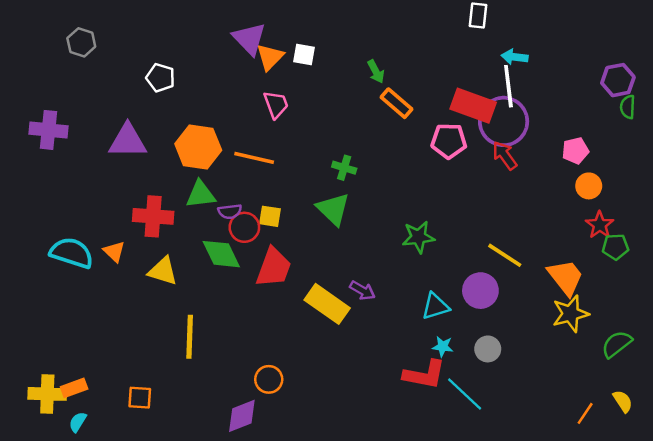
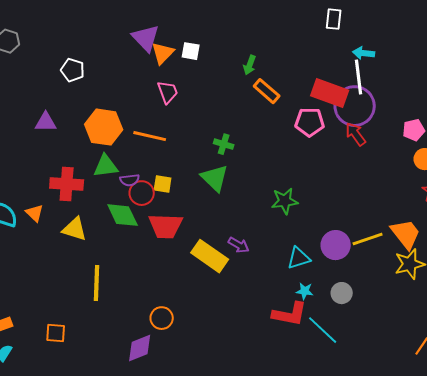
green arrow: (376, 72) -> (250, 65), turned 48
purple triangle: (128, 141) -> (46, 122), size x0.7
yellow line: (505, 255) -> (368, 239), moved, turned -52
red trapezoid: (274, 267) -> (166, 226), turned 72

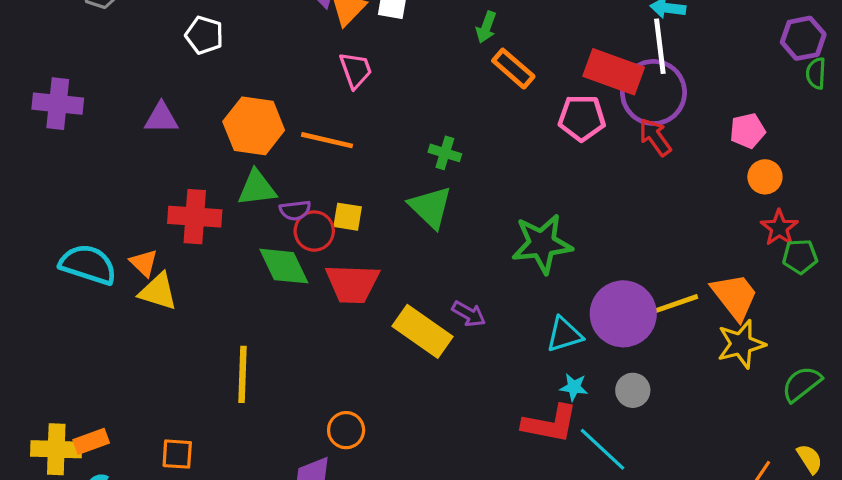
green star: (285, 201) -> (542, 244), size x1.4
yellow triangle: (75, 229) -> (158, 292), moved
purple circle: (336, 245) -> (623, 314), size x1.4

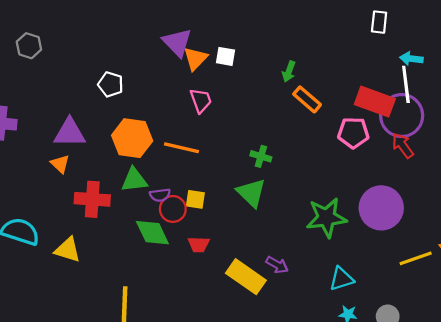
white pentagon: (204, 35) -> (111, 84), moved
purple triangle: (161, 118) -> (70, 133), size x1.4
orange triangle: (144, 263) -> (60, 164), moved
red trapezoid: (352, 284) -> (199, 244), size x0.6
purple circle: (623, 314) -> (381, 208), moved

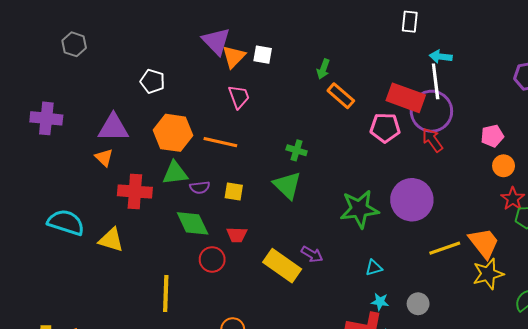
red circle: (173, 209) -> (212, 259), moved
cyan triangle: (341, 279) -> (374, 268), size x0.7

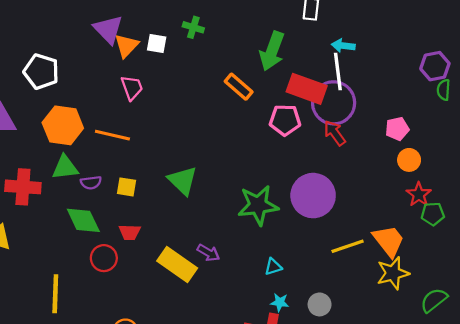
green arrow: (323, 69) -> (272, 51), moved, size x1.8
white pentagon: (152, 81) -> (41, 72), size x1.4
green cross: (297, 150) -> (193, 27), moved

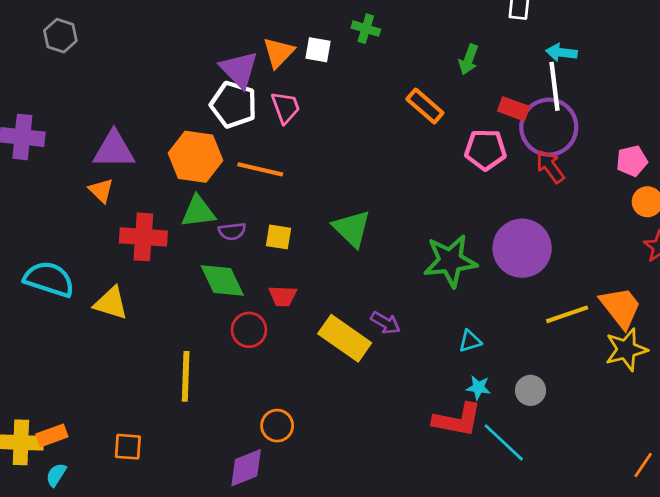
purple triangle: (108, 29) -> (239, 69), moved
green arrow: (272, 51) -> (469, 60), size x0.6
white pentagon: (41, 72) -> (233, 105), moved
red rectangle: (307, 89) -> (514, 109), size x0.6

